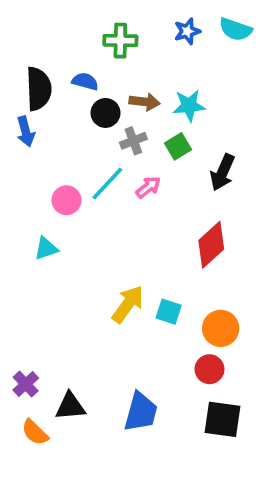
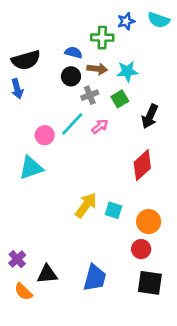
green cross: (120, 41) -> (102, 38), moved
blue semicircle: (85, 81) -> (73, 53), moved
black semicircle: (39, 89) -> (26, 60), turned 76
cyan triangle: (46, 249) -> (31, 168), size x1.5

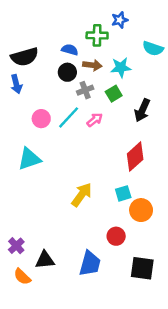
cyan semicircle: (159, 20) -> (153, 48), moved
pink circle: (45, 135) -> (41, 119), moved
cyan square: (114, 210) -> (123, 193), moved, turned -35
red circle: (141, 249) -> (116, 236), moved

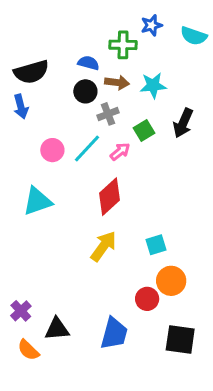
cyan semicircle: (153, 48) -> (194, 36), moved
green square: (114, 94) -> (144, 131), moved
black arrow: (142, 110) -> (183, 123), moved
red diamond: (135, 157) -> (110, 197), moved
orange circle: (141, 210) -> (171, 281), moved

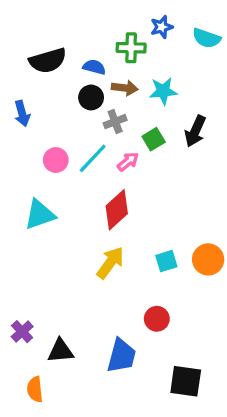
black semicircle: (31, 72) -> (48, 61), moved
orange circle: (171, 281) -> (208, 259), moved
black square: (180, 339) -> (186, 381), moved
orange semicircle: (28, 350) -> (35, 389), moved, turned 40

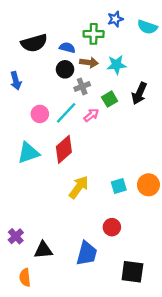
red diamond: (117, 210) -> (64, 149), moved

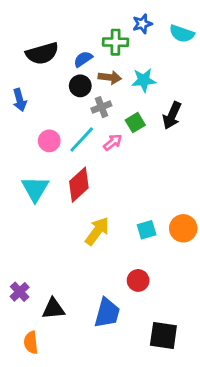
blue semicircle: (67, 48) -> (83, 59), turned -49
cyan triangle: (28, 153) -> (35, 189), turned -40

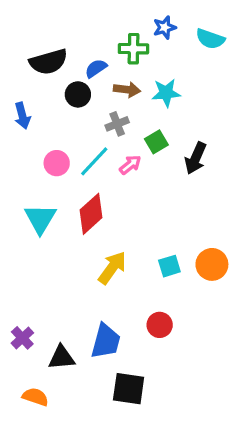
black circle: (80, 86) -> (78, 94), moved
black arrow: (172, 115) -> (196, 158), moved
blue trapezoid: (107, 313) -> (106, 341), moved
black square: (163, 335) -> (129, 389), moved
orange semicircle: (31, 343) -> (35, 397), turned 115

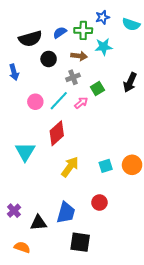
blue semicircle: (96, 68) -> (60, 33), moved
cyan star: (166, 93) -> (104, 47), moved
black arrow: (196, 158) -> (130, 82), moved
cyan triangle: (40, 219) -> (25, 152), moved

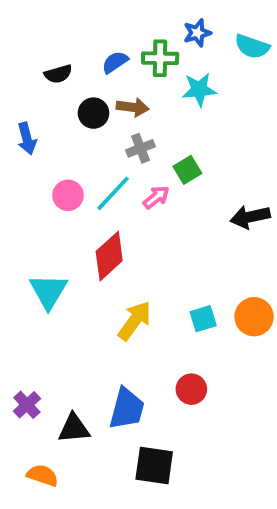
black semicircle: (30, 39) -> (58, 74), size x0.6
brown arrow: (79, 56) -> (133, 107), moved
black arrow: (130, 82) -> (250, 217), moved, turned 54

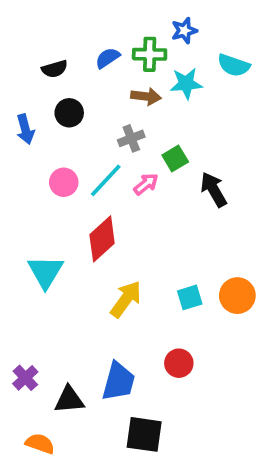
cyan semicircle: (252, 47) -> (234, 65), moved
brown arrow: (133, 107) -> (146, 96), moved
black circle: (93, 113) -> (69, 113), moved
black arrow: (250, 217) -> (214, 190), moved, turned 72

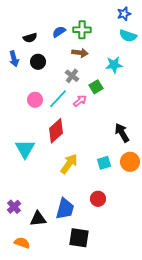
blue star: (184, 31) -> (124, 14), moved
cyan star: (186, 84) -> (114, 65), moved
blue arrow: (25, 129) -> (14, 59), moved
gray cross: (131, 138) -> (72, 76), turned -32
black arrow: (214, 190) -> (122, 133), moved

